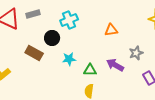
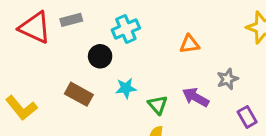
brown rectangle: (34, 53) -> (79, 94), moved
green triangle: (90, 70) -> (158, 105), turned 48

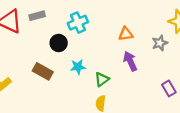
gray star: (227, 79) -> (160, 43), moved
purple arrow: (196, 97) -> (130, 61), moved, turned 36
green triangle: (158, 105) -> (102, 79), turned 35

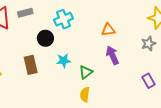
gray star: (160, 43) -> (148, 44), moved
brown rectangle: (43, 71) -> (31, 65), turned 48

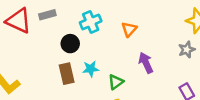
orange triangle: (108, 30) -> (129, 29), moved, turned -40
brown rectangle: (31, 65) -> (67, 74), moved

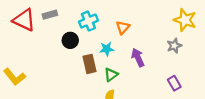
cyan star: (91, 69) -> (107, 49), moved
brown rectangle: (67, 74) -> (90, 64), moved

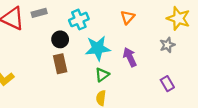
orange triangle: (123, 27) -> (128, 17), moved
cyan star: (107, 49) -> (98, 48), size x1.6
brown rectangle: (90, 64) -> (60, 64), moved

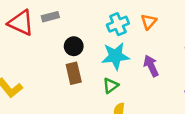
cyan cross: (79, 20) -> (118, 24), moved
green triangle: (102, 75) -> (111, 86), moved

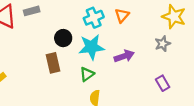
black circle: (74, 46) -> (63, 38), moved
purple arrow: (151, 66) -> (124, 56), turned 96

